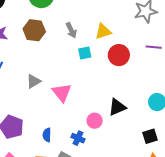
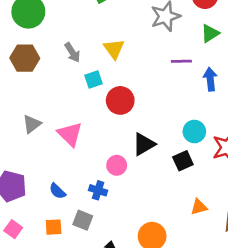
yellow triangle: (103, 31) -> (114, 49), turned -42
red circle: (119, 55) -> (120, 100), moved
blue semicircle: (47, 135) -> (57, 191), turned -40
black square: (150, 136) -> (183, 161), moved

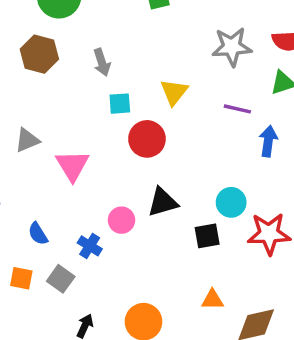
yellow triangle: (114, 49) -> (174, 92), moved

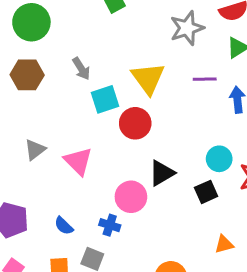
yellow triangle: (174, 92) -> (148, 78), size x1.4
cyan square: (120, 104) -> (105, 99), size x1.4
pink circle: (121, 220) -> (131, 197), size x1.4

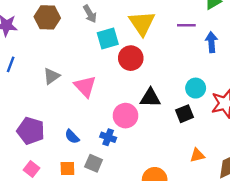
black triangle: (162, 173) -> (150, 98), turned 30

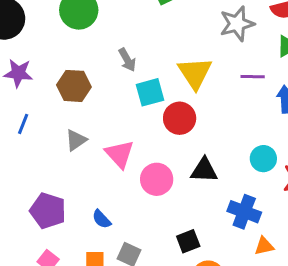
brown hexagon: (47, 17) -> (74, 86), moved
black square: (185, 114) -> (188, 241), moved
pink circle: (125, 116) -> (157, 179), moved
blue cross: (108, 137) -> (244, 212), moved, size x1.5

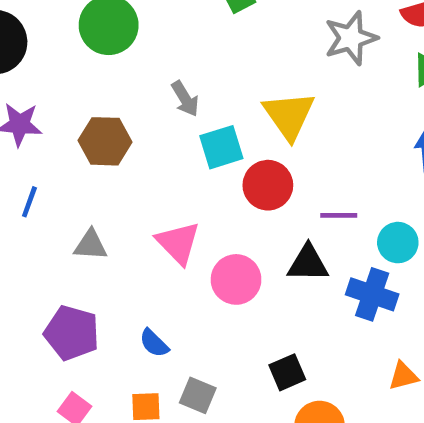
purple line: (253, 77) -> (339, 215), moved
gray triangle: (76, 140) -> (91, 245), moved, turned 40
blue cross: (244, 212) -> (372, 294), moved

